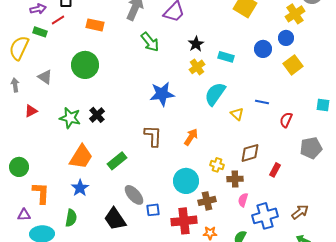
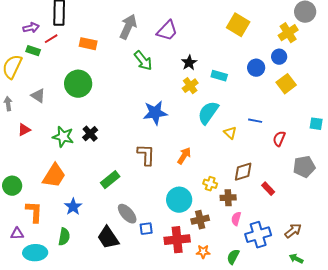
orange trapezoid: (81, 157) -> (54, 176), moved
red rectangle: (275, 170) -> (268, 189), turned -72

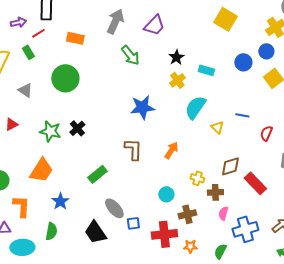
green rectangle: (33, 51) -> (28, 52), moved, turned 40
red rectangle: (268, 189) -> (255, 183), size x1.6
cyan circle: (179, 200) -> (166, 194), size x0.6

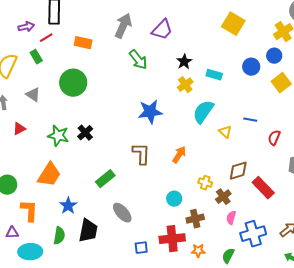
brown cross: (215, 192) -> (223, 197), turned -35
blue square: (133, 223) -> (141, 248), moved
black trapezoid: (95, 232) -> (88, 231), moved, turned -135

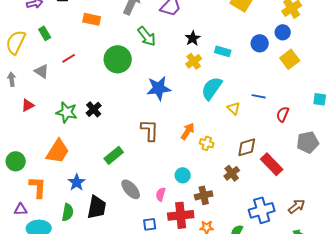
red line: (46, 38) -> (69, 58), moved
green circle: (73, 83) -> (118, 59), moved
yellow cross: (205, 183) -> (207, 143), moved
pink semicircle: (231, 218) -> (161, 194), moved

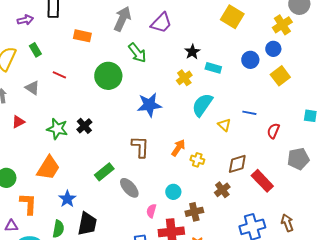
black star: (193, 38) -> (192, 52), moved
red line: (69, 58) -> (59, 75), turned 56
gray ellipse: (131, 189) -> (129, 188), moved
brown arrow: (297, 206) -> (287, 223), turned -72

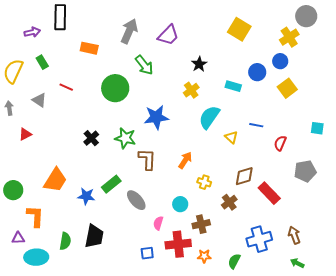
cyan rectangle: (213, 68) -> (233, 86), moved
green star: (57, 129) -> (125, 138), moved
yellow cross: (197, 160) -> (204, 182), moved
blue star: (67, 199) -> (86, 196), moved, turned -30

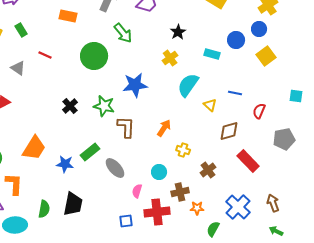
brown diamond: (244, 176) -> (229, 131), moved
blue cross: (259, 239) -> (238, 207), turned -30
orange star: (204, 256) -> (197, 208), moved

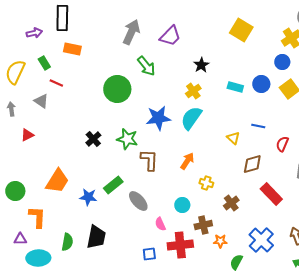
orange rectangle: (68, 16) -> (72, 49), moved
blue circle: (236, 40) -> (261, 84), moved
red line: (45, 55) -> (56, 83), moved
cyan semicircle: (188, 85) -> (191, 118), moved
pink semicircle: (137, 191) -> (160, 224), turned -40

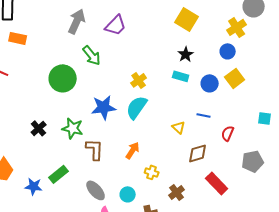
black star: (201, 65) -> (186, 54), moved
blue circle: (261, 84) -> (210, 83), moved
gray ellipse: (138, 201) -> (96, 190), moved

